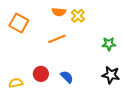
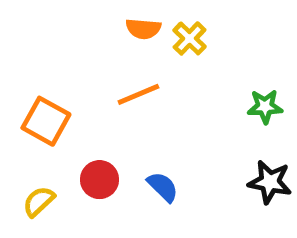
orange square: (19, 23) -> (46, 121), moved
yellow semicircle: (16, 83) -> (39, 201), turned -32

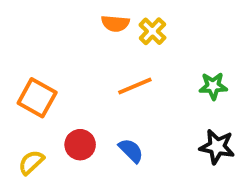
orange line: (138, 94) -> (135, 86), moved

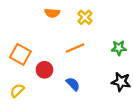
orange semicircle: (115, 23) -> (52, 13), moved
red circle: (80, 145) -> (44, 70), moved

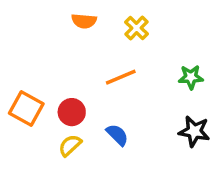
orange square: (20, 54) -> (26, 109), moved
yellow semicircle: (17, 91) -> (70, 145), moved

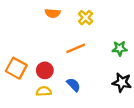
yellow semicircle: (70, 145) -> (44, 91), turned 40

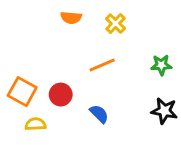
yellow semicircle: (44, 91) -> (36, 124), moved

